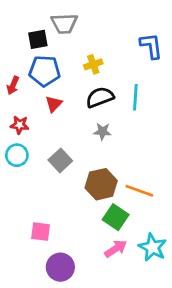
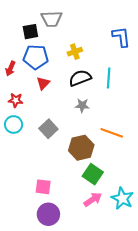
orange line: (139, 191) -> (112, 133), moved
pink square: (41, 232) -> (43, 187), moved

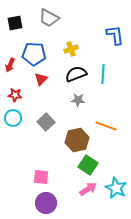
gray trapezoid: (52, 19) -> (49, 18), turned 30
black square: (30, 32) -> (15, 23), moved

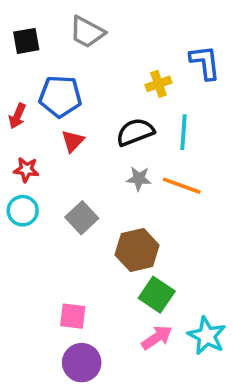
yellow cross: (71, 49) -> (158, 84), moved
orange line: (106, 126) -> (182, 186), moved

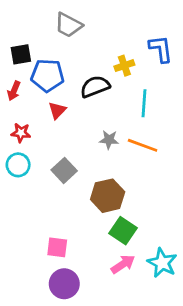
black square: (26, 41) -> (21, 54), moved
black semicircle: (135, 132) -> (95, 87), moved

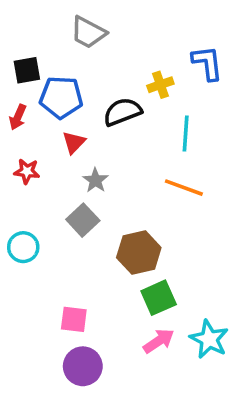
gray star: (109, 140) -> (95, 180), moved, turned 30
cyan circle: (18, 165) -> (23, 247), moved
green square: (123, 231) -> (159, 298), turned 32

